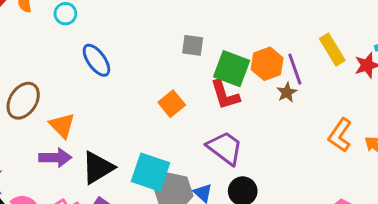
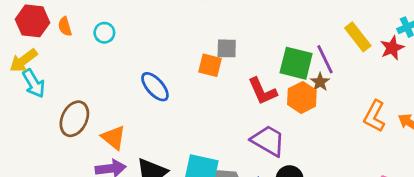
blue ellipse: (96, 60) -> (155, 87), moved
orange hexagon: (267, 64) -> (302, 97), moved
green square: (232, 69) -> (296, 63), moved
orange square: (172, 104) -> (210, 65), moved, turned -30

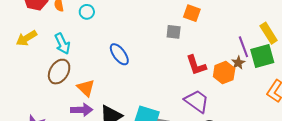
yellow arrow: (23, 61) -> (26, 38), moved
green square: (296, 63) -> (262, 56), moved, turned -35
orange square: (210, 65) -> (192, 13), moved
cyan arrow: (34, 83) -> (62, 44), moved

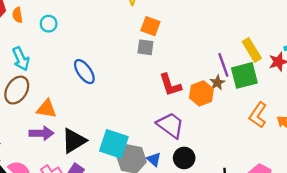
orange square: (192, 13) -> (150, 26), moved
orange triangle: (86, 88) -> (47, 109), turned -36

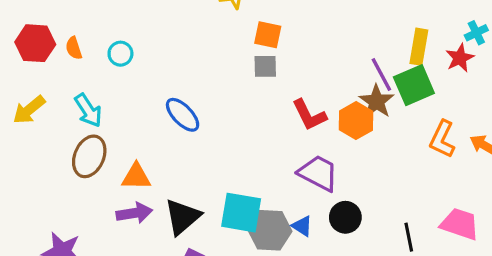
yellow rectangle: (252, 50) -> (419, 47), turned 50
brown star: (217, 83) -> (377, 101), size x1.5

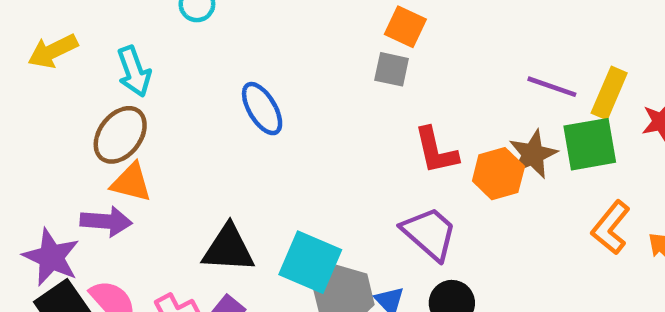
purple line: (381, 75) -> (552, 87), moved, turned -56
orange triangle: (136, 177) -> (131, 182), moved
purple arrow: (134, 213) -> (106, 221), moved
black triangle: (182, 217) -> (228, 249), turned 30

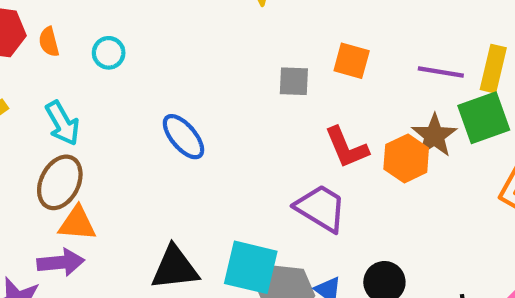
orange square: (405, 27) -> (352, 61), moved
purple trapezoid: (429, 233) -> (321, 208), moved

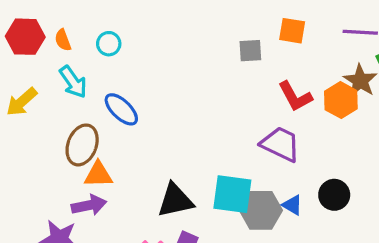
cyan arrow: (62, 123) -> (73, 82), moved
blue ellipse: (183, 137) -> (121, 109), moved

